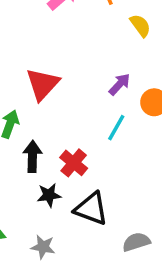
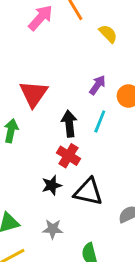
black arrow: (32, 156) -> (69, 124), moved

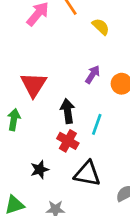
cyan line: (100, 121) -> (97, 124), moved
black star: (52, 185) -> (40, 170), moved

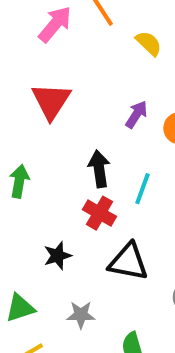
red triangle: (34, 85) -> (51, 101), moved

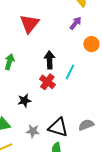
purple arrow: (136, 114) -> (76, 23), moved
black triangle: (128, 262) -> (58, 127), moved

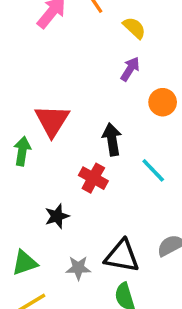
red triangle: (29, 24) -> (52, 121), moved
black arrow: (50, 60) -> (112, 139), moved
cyan line: (70, 72) -> (153, 170), moved, turned -63

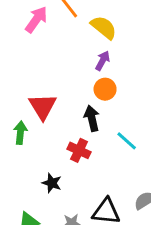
yellow semicircle: (134, 28) -> (104, 27), size x1.4
orange circle: (163, 102) -> (105, 89), moved
black star: (57, 216) -> (52, 183), turned -30

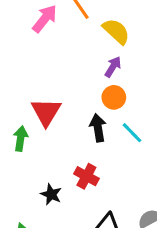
cyan line: (127, 141) -> (132, 133), moved
red cross: (79, 150) -> (86, 176), moved

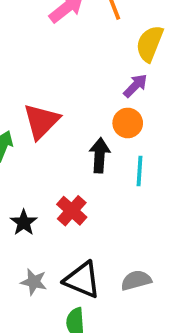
yellow semicircle: (116, 31) -> (150, 44), turned -124
cyan line: (132, 133) -> (140, 171), turned 35

